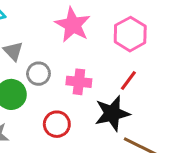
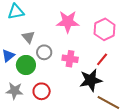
pink star: (73, 25) -> (68, 22), turned -30
red circle: (57, 124) -> (42, 91), moved

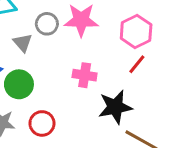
gray circle: (44, 52) -> (47, 24), moved
red line: (102, 59) -> (137, 64), moved

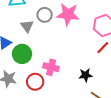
pink cross: (85, 75) -> (51, 67), moved
black star: (115, 107) -> (86, 75), size x0.6

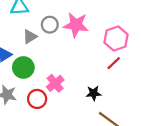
gray triangle: (27, 26) -> (30, 37), turned 32
pink cross: (51, 67) -> (55, 83), turned 35

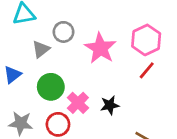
pink star: (76, 25) -> (100, 48), moved, turned 30
green circle: (23, 67) -> (51, 87), moved
black star: (94, 93) -> (110, 105), moved

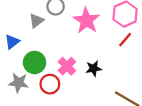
green circle: (51, 87) -> (35, 62), moved

